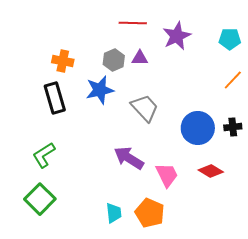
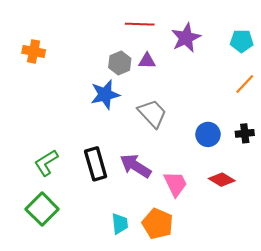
orange cross: (63, 61) -> (34, 51), moved
black rectangle: (55, 98) -> (96, 164), moved
blue circle: (198, 128) -> (208, 134), size x0.7

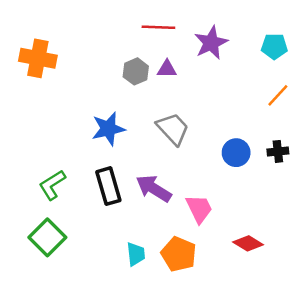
orange cross: (34, 51) -> (38, 58), size x1.4
blue star: (105, 95) -> (108, 129), moved
red diamond: (222, 180) -> (248, 243), moved

